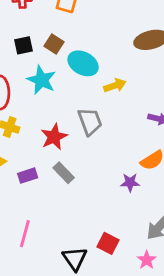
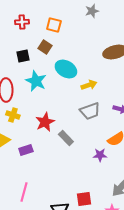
brown square: (54, 44) -> (45, 47), moved
gray trapezoid: (90, 122) -> (90, 111), moved, turned 90
gray rectangle: (64, 173) -> (66, 138), moved
red square: (108, 243) -> (84, 199), turned -35

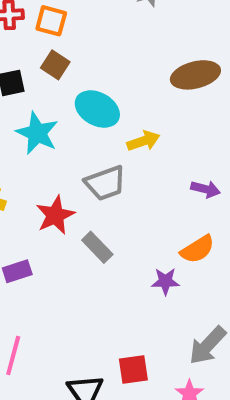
orange square: (54, 25) -> (51, 21), moved
gray trapezoid: (90, 111) -> (105, 183), moved

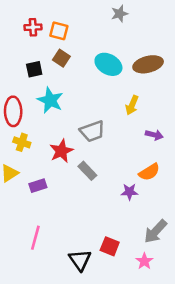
cyan ellipse: (97, 109) -> (108, 64), moved
yellow arrow: (143, 141) -> (132, 105), moved, turned 132
red square: (133, 369) -> (110, 246), turned 30

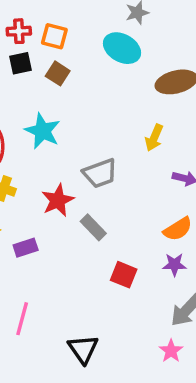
cyan ellipse: (108, 64) -> (122, 48), moved
black square: (34, 69) -> (21, 63), moved
purple star: (129, 192) -> (174, 265), moved
red square: (110, 246) -> (124, 275), moved

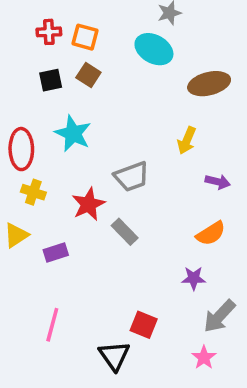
black square: (21, 63) -> (51, 80), moved
purple star: (174, 265) -> (194, 278), moved
red square: (124, 275) -> (144, 325), moved

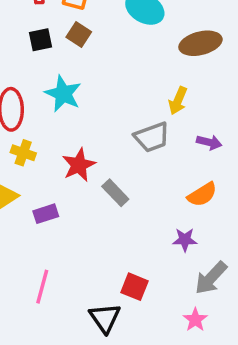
gray trapezoid: (132, 177) -> (152, 137), moved

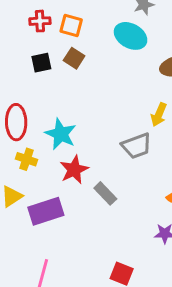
cyan star: (63, 94) -> (61, 134), moved
purple rectangle: (46, 214) -> (46, 211), size x1.6

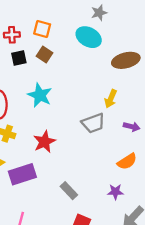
red cross: (40, 21) -> (12, 35), moved
cyan star: (61, 134) -> (40, 95), moved
gray rectangle: (105, 193) -> (69, 191), moved

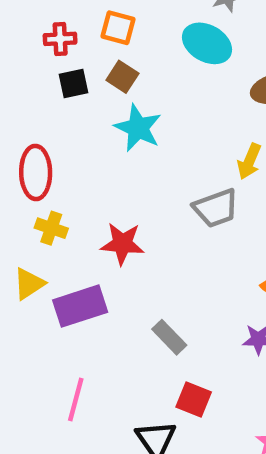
cyan star: (40, 95) -> (138, 128), moved
red star: (44, 142) -> (122, 244), turned 30

